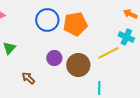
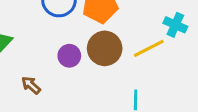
brown circle: (78, 65) -> (105, 48), moved

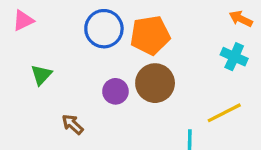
yellow line: (149, 48) -> (224, 113), moved

